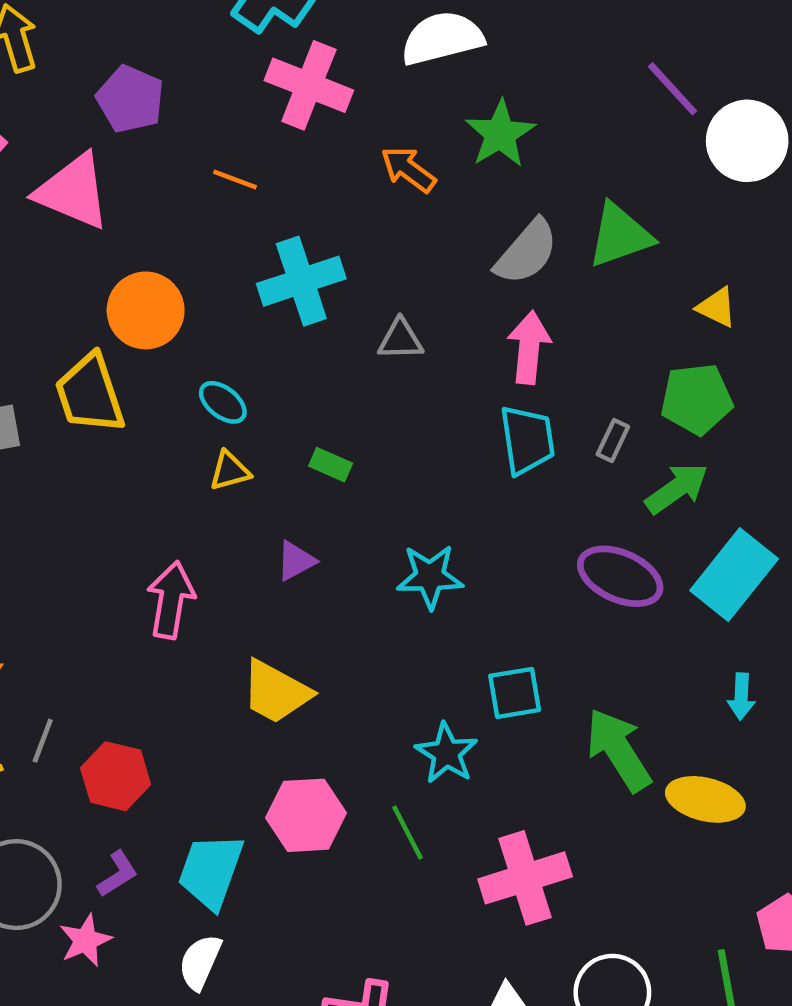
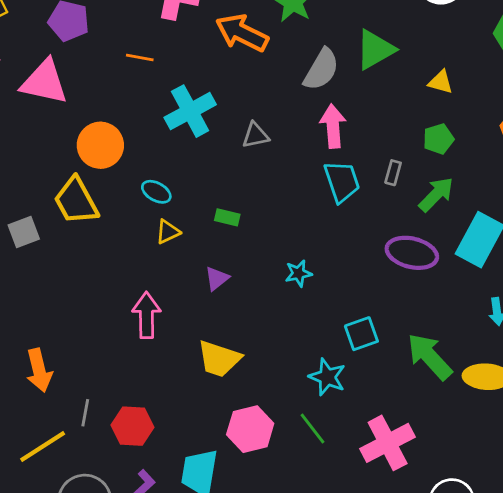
orange arrow: (408, 169) -> (242, 33), size x1.5
green pentagon: (697, 399) -> (438, 139), size x0.7
cyan star: (430, 577) -> (298, 273), size x0.7

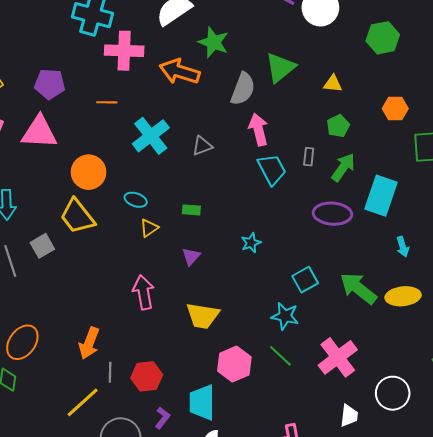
orange arrow: (39, 370) -> (89, 343), moved, turned 44

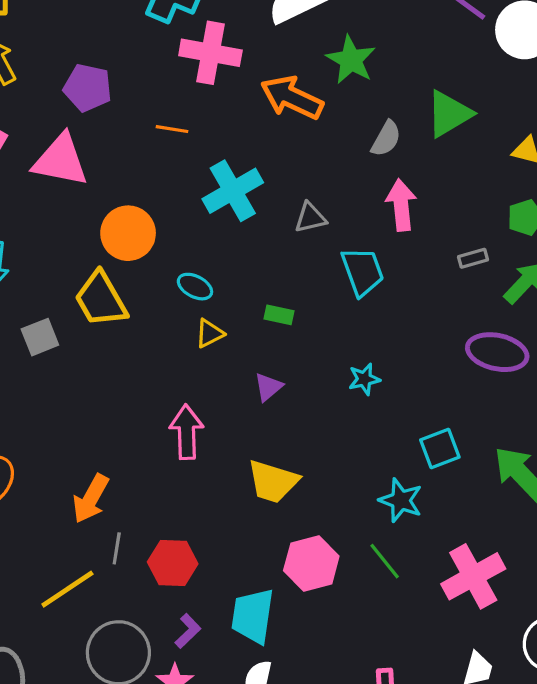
gray semicircle: (243, 89) -> (386, 139), size x0.7
gray rectangle: (309, 157) -> (473, 258), turned 60
cyan trapezoid: (272, 169) -> (363, 271), moved

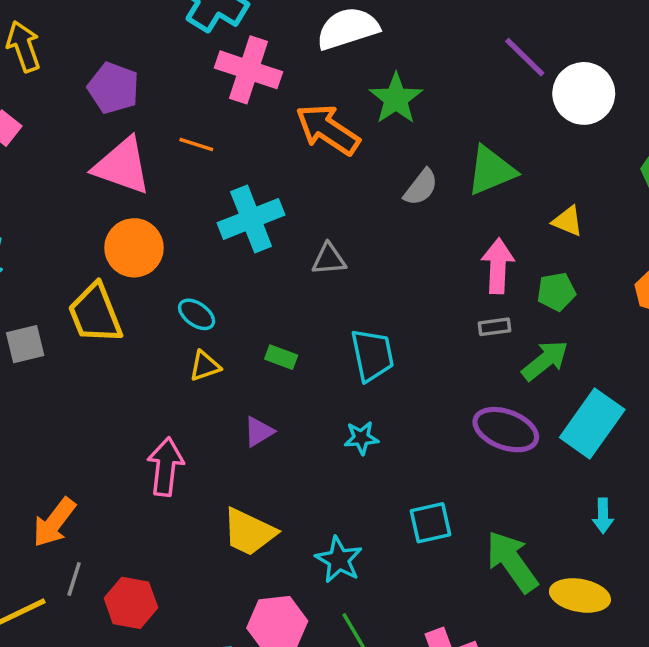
pink triangle: (60, 160) -> (122, 166), moved
pink arrow: (401, 205) -> (498, 266), moved
cyan trapezoid: (363, 271) -> (372, 355), moved
cyan star: (401, 500) -> (339, 560), moved

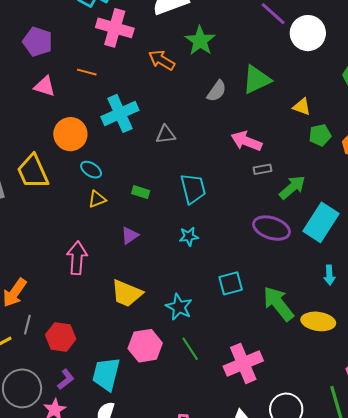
orange arrow: (328, 129) -> (162, 60), size x0.7
pink triangle: (122, 166) -> (45, 86), size x0.6
orange circle: (134, 248) -> (70, 134), moved
pink arrow: (498, 266) -> (246, 141), moved, turned -68
green pentagon: (556, 292) -> (320, 135), moved

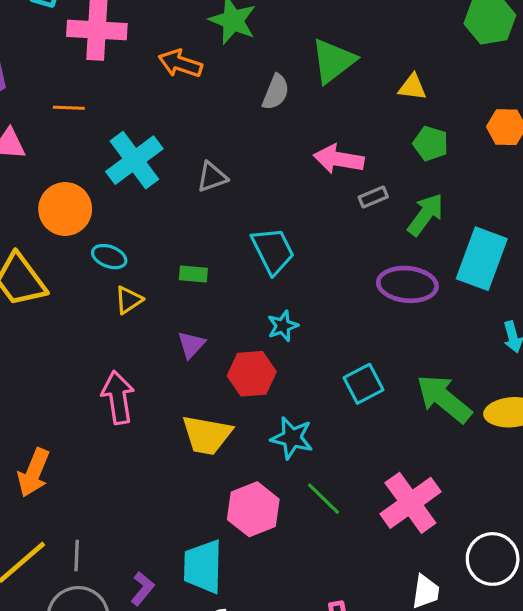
green pentagon: (320, 135) -> (431, 143), moved, turned -30
gray line: (27, 325) -> (77, 556), moved
red hexagon: (61, 337) -> (252, 374), moved

